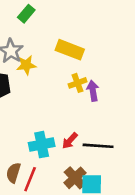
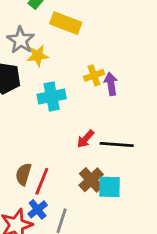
yellow rectangle: (70, 50) -> (66, 23), moved
cyan cross: (42, 145) -> (52, 97), moved

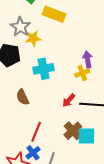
yellow cross: (94, 75) -> (82, 73), moved
brown semicircle: (23, 174) -> (23, 97), moved, turned -42

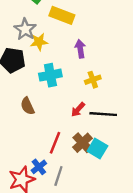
purple arrow: (88, 59) -> (80, 49), moved
red line: (36, 132) -> (55, 143), moved
cyan square: (87, 136) -> (97, 148), turned 30

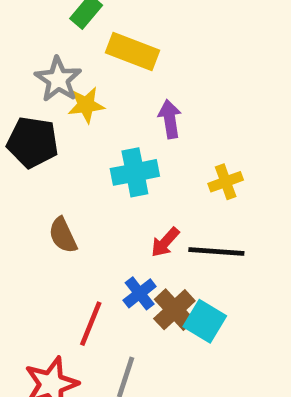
cyan cross: (50, 75) -> (135, 172), moved
yellow cross: (93, 80) -> (226, 182), moved
red line: (55, 143) -> (91, 324), moved
blue cross: (39, 167) -> (140, 293), moved

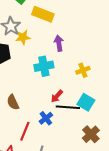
brown semicircle: (63, 235) -> (13, 102), moved
black line: (216, 252) -> (68, 107), moved
brown cross: (174, 310) -> (91, 134), moved
cyan square: (205, 321) -> (86, 102), moved

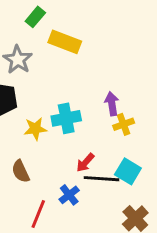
yellow star: (23, 37) -> (35, 129), moved
purple arrow: (59, 43) -> (112, 104), moved

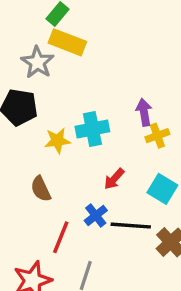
yellow rectangle: (65, 42) -> (67, 42), moved
black line: (102, 179) -> (131, 226), moved

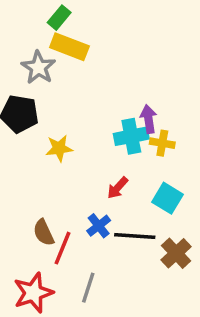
cyan cross: (92, 129) -> (131, 136), moved
yellow cross: (157, 136) -> (162, 143), turned 30
brown semicircle: (41, 189) -> (44, 233), moved

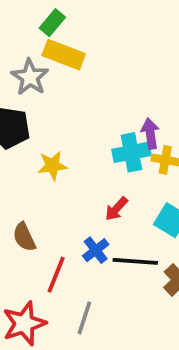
brown semicircle: (44, 233) -> (24, 237), moved

